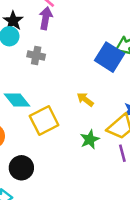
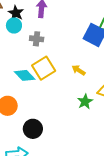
yellow square: (44, 120) -> (44, 68), moved

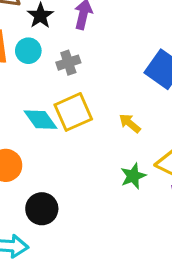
cyan circle: (14, 26) -> (28, 51), moved
gray cross: (37, 39) -> (68, 63), turned -32

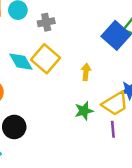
yellow square: (73, 112) -> (46, 59), turned -32
yellow arrow: (130, 123) -> (86, 72), turned 49

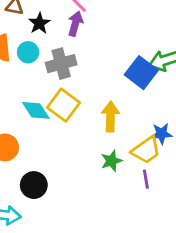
gray cross: (46, 22) -> (61, 64), size x1.5
yellow arrow: (86, 72) -> (110, 117), size x1.5

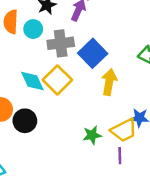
blue square: (141, 73) -> (93, 53), moved
yellow arrow: (110, 117) -> (109, 82), moved
black circle: (34, 185) -> (25, 121), moved

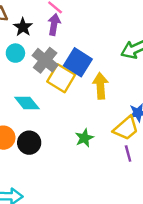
gray cross: (61, 43) -> (45, 60), turned -30
yellow square: (57, 80) -> (61, 78), moved
green star: (92, 135) -> (84, 138), moved

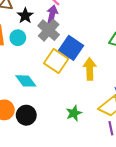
gray cross: (45, 60) -> (49, 30), moved

